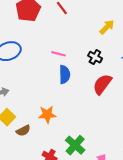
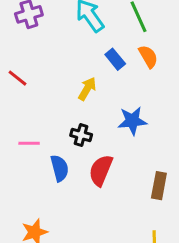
blue semicircle: (65, 75) -> (60, 168), moved

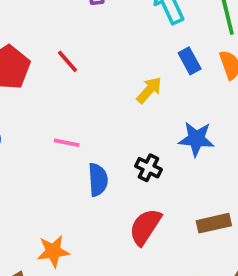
black cross: (81, 135) -> (148, 168), moved
red semicircle: (101, 170) -> (145, 227), moved
brown rectangle: (159, 186) -> (214, 223), turned 56

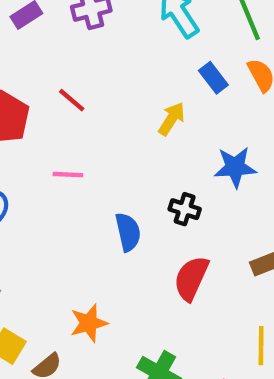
pink line: (67, 143) -> (68, 175), moved

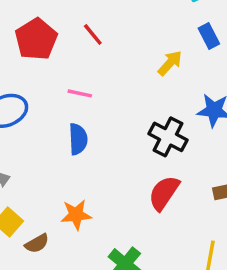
black cross: (185, 209) -> (168, 137), size x1.5
blue semicircle: (128, 232) -> (78, 139), moved

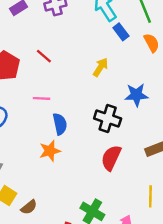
blue rectangle: (209, 36) -> (121, 32), moved
blue semicircle: (78, 139) -> (60, 124), moved
orange star: (76, 215) -> (50, 151), moved

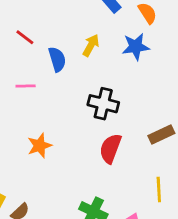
blue star: (136, 95) -> (136, 47), moved
blue semicircle: (60, 124) -> (57, 59), moved

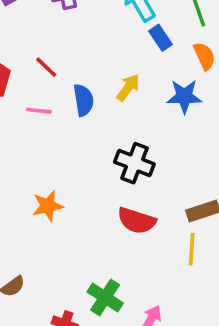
pink line: (26, 86) -> (39, 111), moved
red semicircle: (110, 148) -> (137, 221), turned -100
yellow line: (159, 190) -> (192, 249), moved

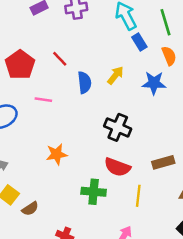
pink line: (39, 111) -> (43, 100), moved
yellow line: (192, 249) -> (138, 196), moved
green cross: (105, 297) -> (94, 192), moved, turned -30

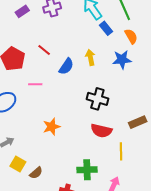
yellow arrow: (116, 75) -> (90, 57), turned -42
blue semicircle: (84, 82) -> (66, 66), turned 48
green cross: (94, 192) -> (87, 170), moved

